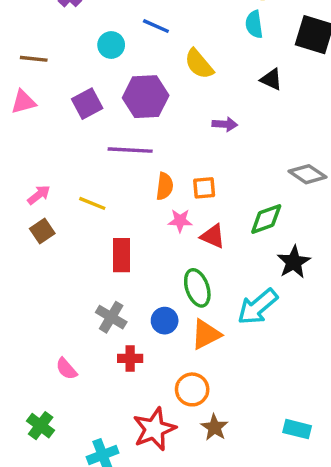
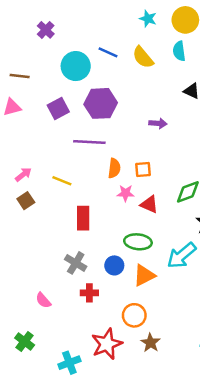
cyan circle: (111, 45) -> (76, 66), size x1.5
yellow semicircle: (199, 64) -> (143, 57), moved
green ellipse: (197, 288) -> (138, 242), turned -65

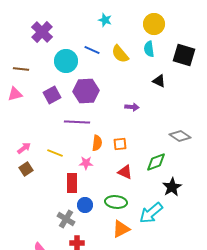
cyan star: (148, 19) -> (105, 20), moved
purple cross: (46, 30) -> (42, 32), size x1.5
pink star: (126, 193) -> (86, 163), moved
blue circle: (114, 265) -> (85, 205), moved

